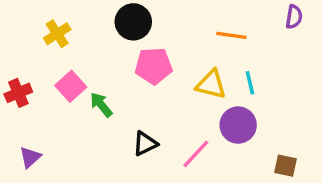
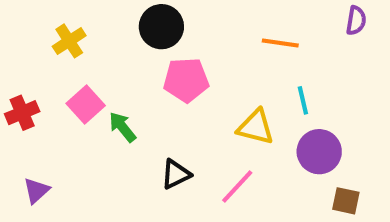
yellow triangle: (211, 84) -> (256, 127), moved
purple circle: (238, 125) -> (319, 152), moved

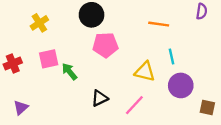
pink square: (86, 105) -> (49, 59), turned 30
brown square: (346, 201) -> (207, 108), moved

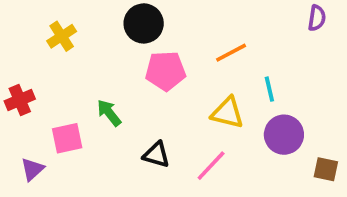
orange line: (159, 24) -> (231, 53), moved, turned -36
pink square: (49, 59) -> (67, 138), moved
black triangle: (100, 98) -> (156, 155), turned 42

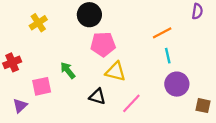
orange line: (231, 53) -> (162, 33), moved
yellow triangle: (227, 113) -> (116, 72), moved

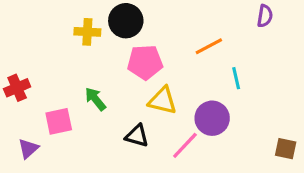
purple semicircle: (197, 11) -> (265, 16), moved
yellow cross: (38, 23) -> (87, 32), moved, turned 36
orange line: (162, 33) -> (209, 46), moved
purple circle: (177, 84) -> (212, 118), moved

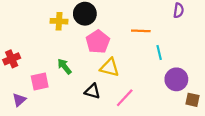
orange line: (209, 46) -> (141, 31), turned 30
pink pentagon: (145, 62) -> (98, 42), turned -30
purple circle: (212, 118) -> (176, 79), moved

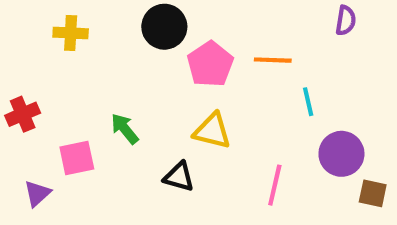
yellow cross: (59, 21) -> (71, 33), moved
pink pentagon: (98, 42) -> (210, 64), moved
pink line: (125, 98) -> (275, 185), moved, turned -30

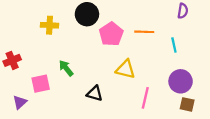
yellow cross: (71, 33) -> (50, 25), moved
cyan line: (308, 102) -> (174, 45), moved
yellow triangle: (212, 131) -> (125, 69), moved
brown square: (373, 193) -> (187, 104), moved

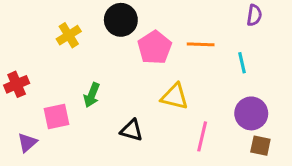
yellow cross: (50, 25) -> (69, 35), turned -35
green arrow: (66, 68) -> (92, 95), turned -119

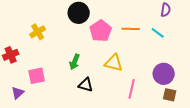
yellow cross: (69, 35) -> (38, 32), moved
cyan line: (242, 63) -> (158, 33), moved, turned -40
green arrow: (92, 95) -> (75, 62), moved

